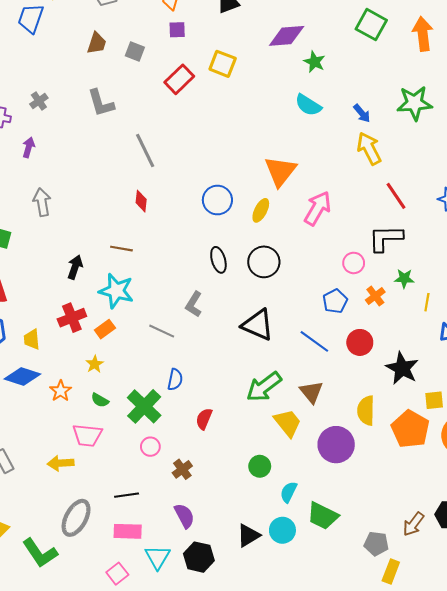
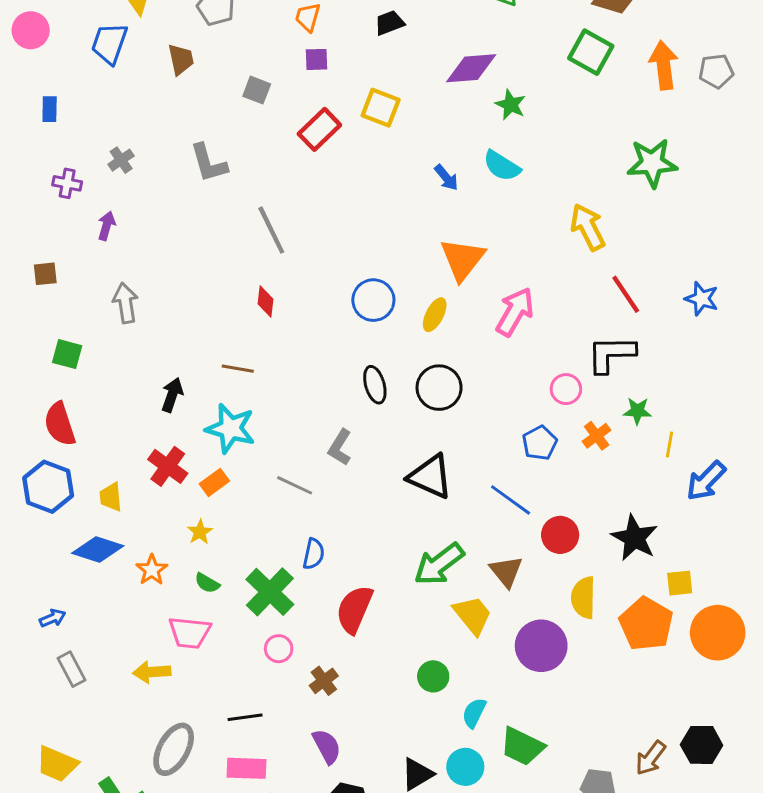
brown trapezoid: (97, 43) -> (181, 59), moved, turned -30
blue arrow: (362, 113) -> (446, 178), moved
red cross: (72, 318) -> (168, 466), turned -32
red circle: (360, 342) -> (560, 535), moved
red semicircle: (204, 419) -> (354, 609), size x1.6

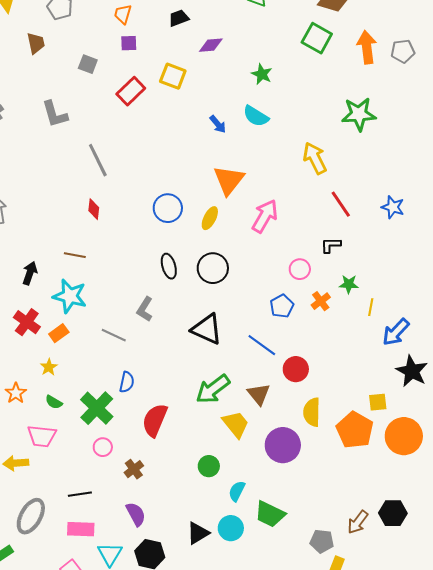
purple diamond: (471, 68) -> (211, 45), moved, size x0.7
black L-shape: (611, 354) -> (331, 245), size x0.6
black star: (634, 538) -> (412, 371), moved

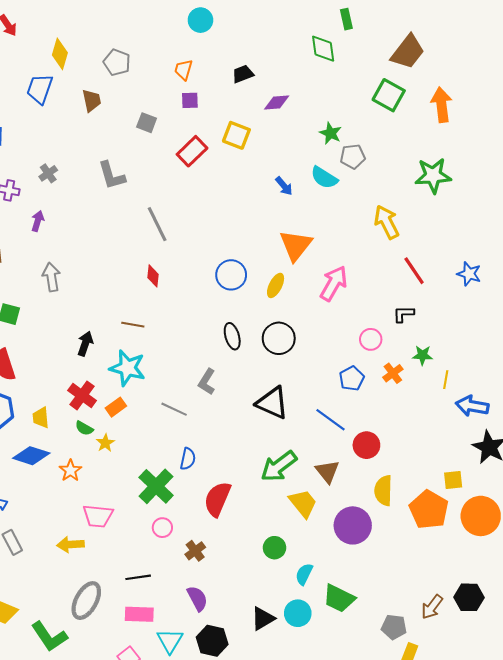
gray pentagon: (403, 51) -> (353, 156), moved
blue arrow: (396, 332) -> (472, 406), turned 56
green semicircle: (54, 402) -> (84, 428), moved

